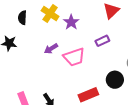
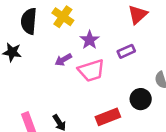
black semicircle: (22, 18) -> (29, 21), size x1.5
purple star: (71, 22) -> (90, 40), moved

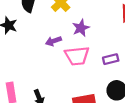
purple rectangle: (126, 51) -> (111, 59), moved

